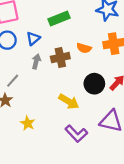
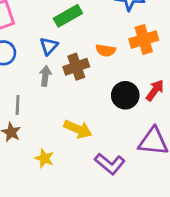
blue triangle: (33, 39) -> (49, 46), moved
gray line: (13, 81) -> (18, 105), turned -32
yellow arrow: (69, 102) -> (78, 129), moved

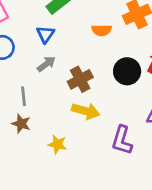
brown cross: (76, 67) -> (80, 79), moved
gray arrow: (45, 76) -> (46, 64), turned 54
purple L-shape: (110, 164) -> (122, 140), turned 76

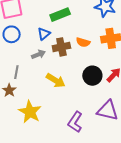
brown cross: (80, 79) -> (61, 47), moved
yellow arrow: (86, 111) -> (56, 81), moved
yellow star: (57, 144) -> (30, 112), size x1.6

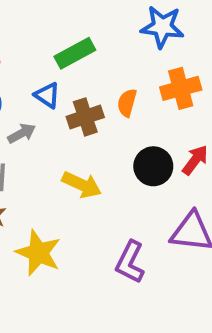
blue triangle: (44, 34) -> (47, 95), turned -40
orange semicircle: (83, 42) -> (127, 103), turned 96
gray arrow: (38, 54) -> (22, 133), moved

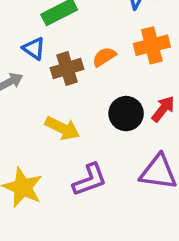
orange semicircle: (127, 103) -> (104, 57), turned 40
purple L-shape: (130, 262) -> (90, 180), moved, turned -138

